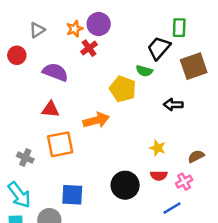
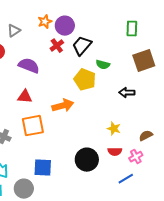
orange star: (75, 29) -> (45, 22), moved
black trapezoid: (159, 48) -> (82, 46), moved

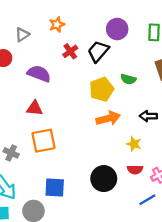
purple circle: (65, 26) -> (117, 29), moved
green semicircle: (103, 65) -> (128, 79), moved
yellow pentagon: (85, 80) -> (102, 89), turned 30
black arrow: (127, 93) -> (148, 116), moved
orange arrow: (63, 106) -> (108, 118), moved

